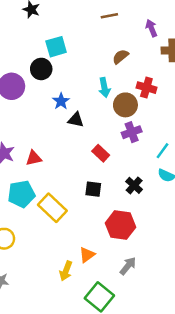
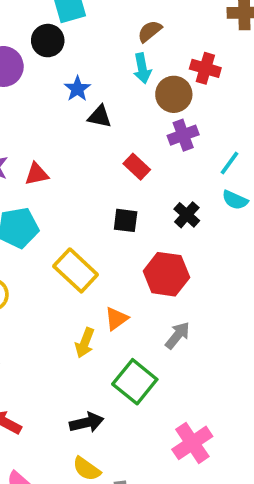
brown semicircle: (120, 57) -> (150, 31), moved
yellow rectangle: (52, 208) -> (76, 270), moved

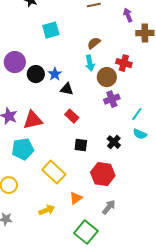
black circle: (48, 41) -> (36, 74), moved
red rectangle: (137, 167) -> (72, 116), moved
red triangle: (37, 174) -> (33, 120), size x1.5
yellow arrow: (85, 343) -> (47, 210), moved, turned -133

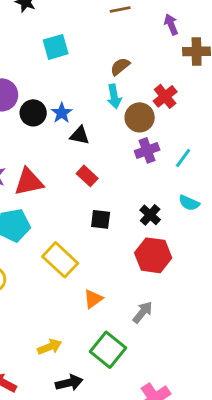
red cross: (124, 63) -> (165, 96), turned 35
cyan line: (137, 114) -> (183, 158), moved
red hexagon: (103, 174) -> (153, 255), moved
yellow arrow: (47, 210) -> (50, 347), moved

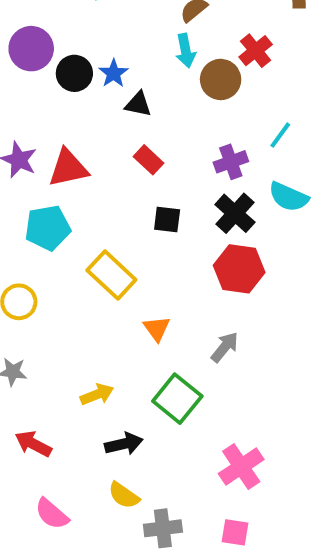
purple cross: (147, 150) -> (231, 162), moved
cyan semicircle: (189, 203) -> (288, 197), size x1.4
black cross: (150, 215) -> (235, 213), size x1.4
orange triangle: (93, 299) -> (157, 329), turned -30

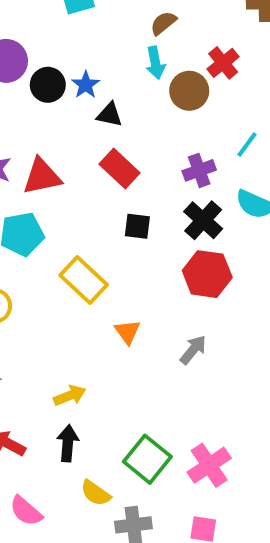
red rectangle: (149, 160) -> (120, 168), size x1.4
green square: (177, 399) -> (147, 459), moved
black arrow: (124, 444) -> (68, 443), moved, turned -72

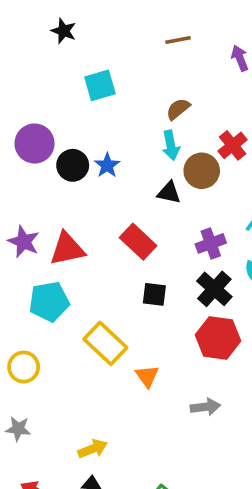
black triangle: (110, 115) -> (169, 193), moved
orange triangle: (127, 332) -> (147, 376), moved
gray arrow: (193, 350) -> (205, 407), turned 44

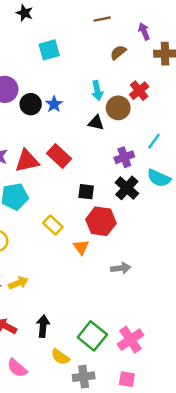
brown semicircle: (178, 109) -> (118, 52), moved
red rectangle: (138, 242) -> (59, 156), moved
red hexagon: (218, 338) -> (101, 221), moved
yellow rectangle: (105, 343) -> (53, 225), size x0.7
yellow arrow: (93, 449) -> (18, 283), moved

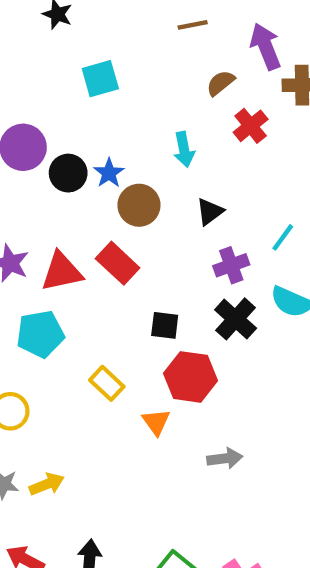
purple arrow: (144, 31) -> (266, 46), size x1.5
red cross: (139, 91) -> (251, 126), moved
brown circle: (118, 108) -> (139, 205), moved
black triangle: (96, 123) -> (210, 212), moved, turned -49

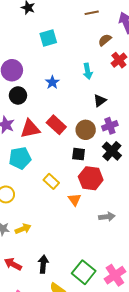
black circle: (68, 173) -> (18, 95), moved
brown circle: (139, 205) -> (86, 130), moved

